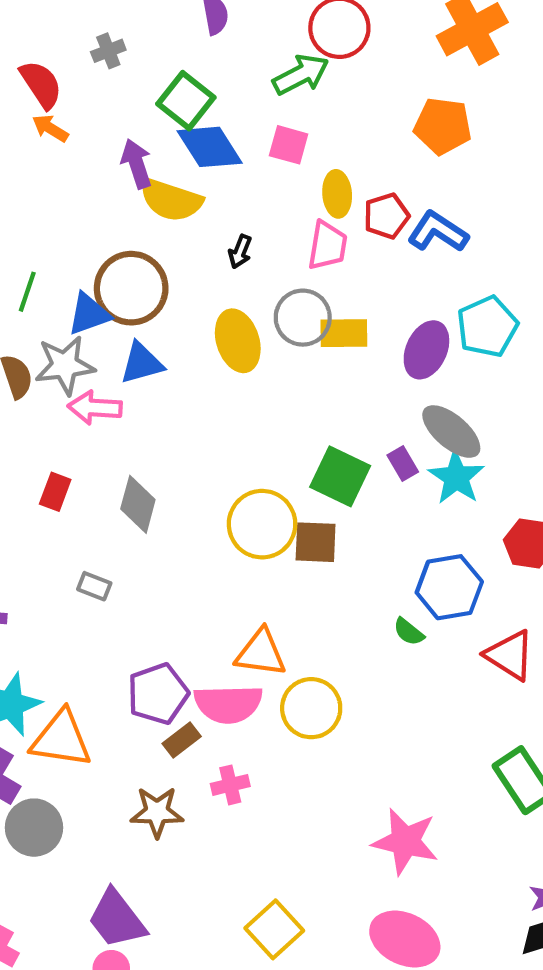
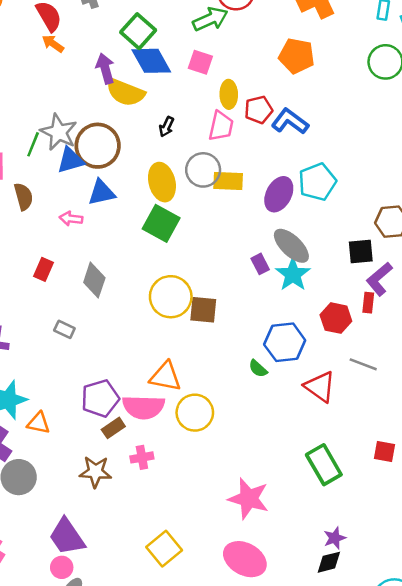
gray star: (65, 365) -> (59, 132), moved, turned 30
pink arrow: (95, 408) -> (71, 219), size x0.7
green square: (340, 476) -> (161, 223), moved
orange triangle: (61, 739) -> (39, 423), size x0.6

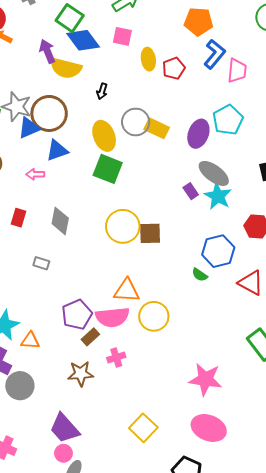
blue L-shape: (290, 121) -> (215, 54), moved, turned 100
pink trapezoid: (221, 126) -> (237, 71), moved
yellow rectangle: (228, 181) -> (157, 128), turned 30

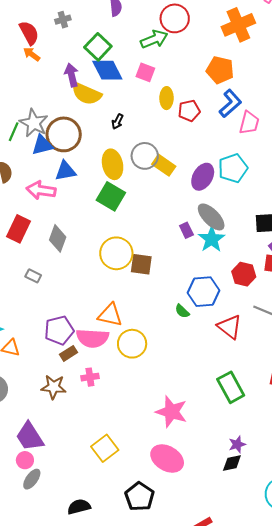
pink arrow: (35, 174) -> (41, 190), size x1.6
red rectangle: (19, 218) -> (18, 229), size x1.5

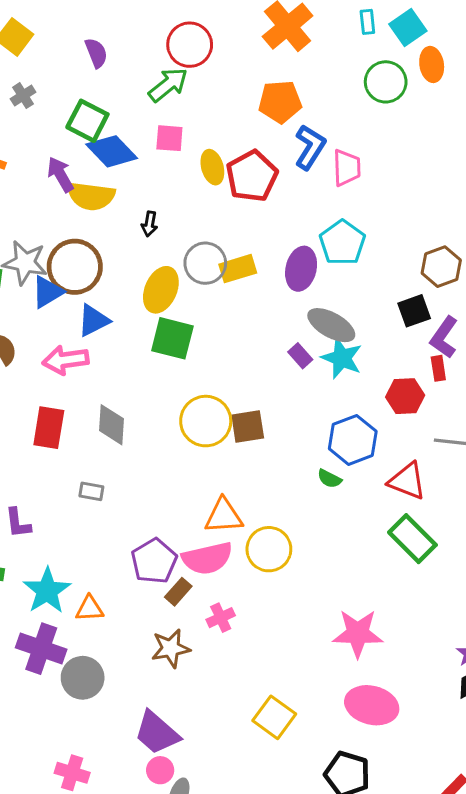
red pentagon: (189, 111) -> (252, 176), size x1.5
yellow ellipse: (113, 164) -> (161, 290), turned 52
yellow rectangle: (164, 165) -> (238, 269), turned -35
green rectangle: (231, 387) -> (412, 539), moved

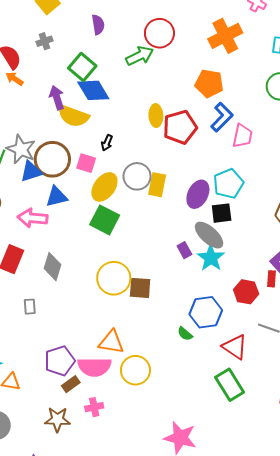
pink square: (169, 138) -> (86, 163), moved
yellow rectangle: (238, 269) -> (157, 185), turned -75
black square: (414, 311) -> (222, 213), moved
gray rectangle: (91, 491) -> (30, 307), turned 63

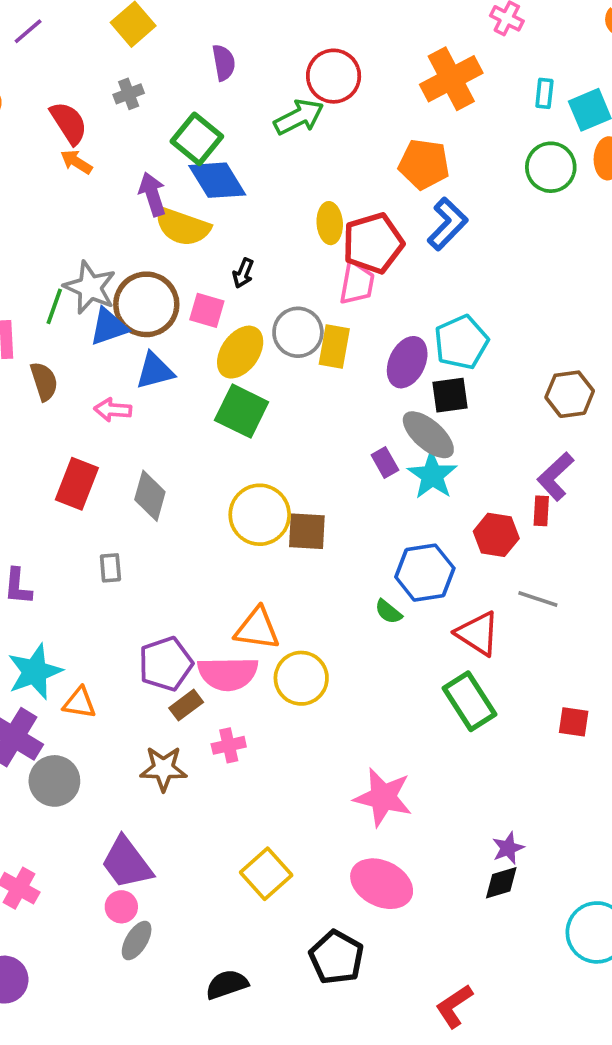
pink trapezoid: (242, 136) -> (357, 283), moved
pink arrow: (33, 218) -> (113, 410), size x0.7

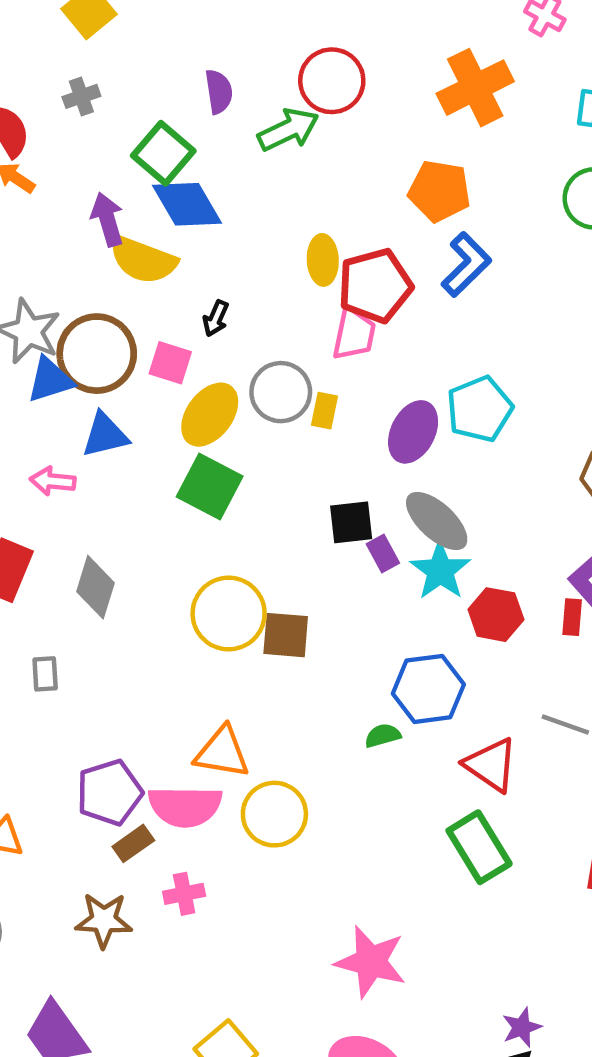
purple semicircle: (224, 63) -> (219, 92), moved
yellow rectangle: (334, 347) -> (325, 411), size x0.7
black square: (450, 395) -> (351, 522), moved
red hexagon: (496, 535) -> (496, 615), moved
green semicircle: (388, 612) -> (383, 736), turned 124

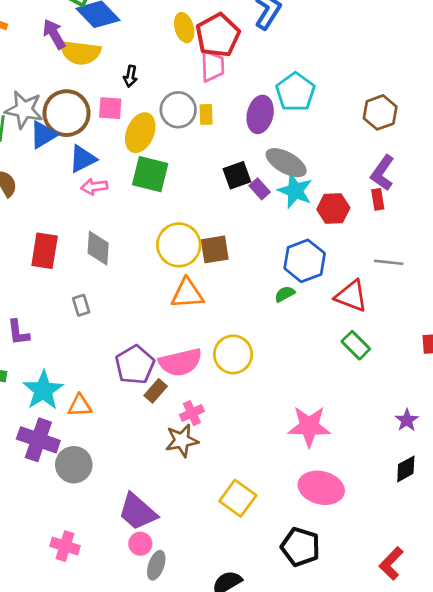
pink arrow: (53, 481) -> (94, 187), moved
orange triangle: (222, 752) -> (187, 293), moved
green rectangle: (479, 847) -> (356, 345), size x0.7
brown star: (104, 920) -> (182, 440), moved
purple star: (522, 1027) -> (407, 420), moved

